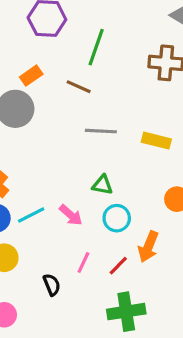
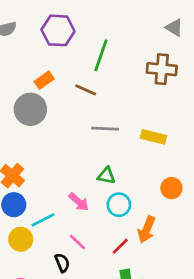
cyan line: (31, 215) -> (43, 220), moved
pink line: (83, 263) -> (77, 242), moved, turned -72

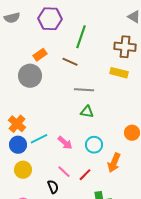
yellow rectangle: (153, 137) -> (119, 73), moved
green triangle: (106, 176) -> (87, 112), moved
cyan line: (43, 220) -> (39, 139), moved
red line: (120, 246) -> (85, 175), moved

